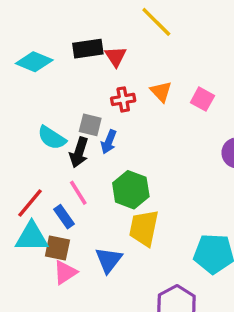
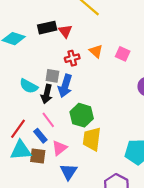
blue arrow: (109, 142) -> (65, 86), size x1.5
blue triangle: (109, 260) -> (69, 172), moved
pink triangle: (65, 272) -> (59, 148), moved

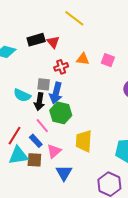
orange triangle: (96, 51) -> (83, 59), turned -32
green hexagon: (82, 115) -> (61, 113), moved

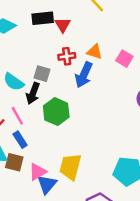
blue arrow: (56, 93) -> (84, 75), moved
pink line: (42, 126) -> (17, 116), moved
yellow trapezoid: (84, 141) -> (70, 167), moved
pink triangle: (54, 151) -> (38, 172), moved

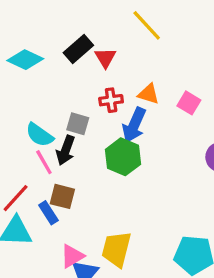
black rectangle: (43, 18) -> (78, 49), turned -35
green hexagon: (56, 112) -> (123, 157), moved
pink line: (17, 116) -> (44, 162), moved
brown square: (14, 162) -> (62, 196), moved

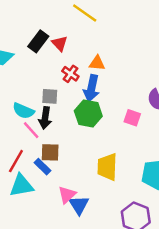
red cross: (111, 100) -> (70, 74), turned -35
pink square: (189, 103) -> (132, 118), moved
yellow trapezoid: (116, 249) -> (107, 167), moved

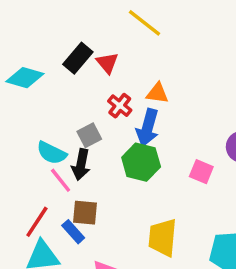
gray square: (50, 96) -> (89, 135), turned -35

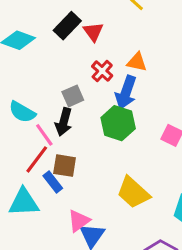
cyan semicircle: (52, 153) -> (22, 112), moved
red line: (37, 222) -> (37, 159), moved
yellow trapezoid: (163, 237) -> (133, 192), turned -57

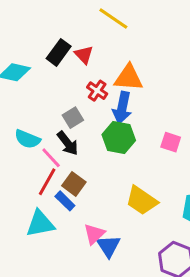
orange triangle: (137, 62) -> (129, 78), size x1.5
black arrow: (64, 122) -> (68, 143), turned -45
brown square: (65, 166) -> (74, 184), turned 35

